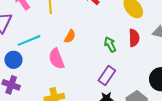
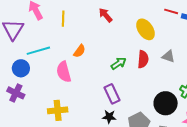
green arrow: (110, 44) -> (119, 63), turned 77
purple rectangle: (107, 76) -> (112, 94), turned -66

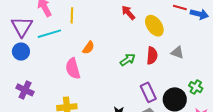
red arrow: (106, 15) -> (128, 13), moved
cyan line: (38, 51) -> (49, 34), moved
blue circle: (21, 68) -> (21, 52), moved
purple rectangle: (112, 94) -> (148, 92), moved

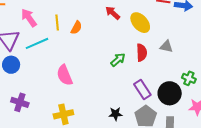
orange semicircle: (88, 48) -> (76, 28), moved

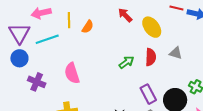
pink arrow: (29, 18) -> (41, 13), turned -72
purple cross: (20, 102) -> (37, 82), moved

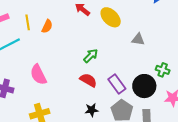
red semicircle: (151, 57) -> (88, 80), moved, turned -54

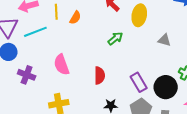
yellow ellipse: (111, 17) -> (139, 15), turned 50
green arrow: (91, 56) -> (115, 38), moved
red semicircle: (88, 80) -> (100, 75), moved, turned 54

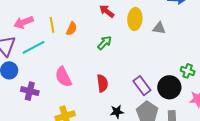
green arrow: (115, 38) -> (105, 43), moved
gray triangle: (164, 40) -> (159, 28), moved

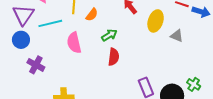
green arrow: (105, 43) -> (109, 35), moved
pink semicircle: (63, 77) -> (74, 43), moved
red semicircle: (102, 83) -> (114, 57), moved

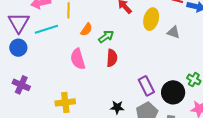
orange semicircle: (92, 15) -> (86, 29), moved
pink semicircle: (74, 43) -> (78, 59), moved
purple cross: (36, 65) -> (21, 85), moved

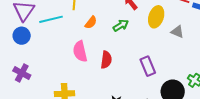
green arrow: (106, 37) -> (121, 25), moved
red semicircle: (112, 58) -> (106, 60), moved
purple rectangle: (146, 86) -> (148, 66), moved

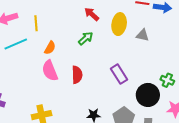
orange semicircle: (91, 22) -> (50, 48), moved

